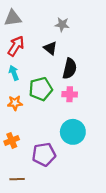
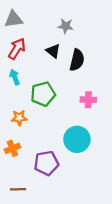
black semicircle: (70, 69) -> (77, 60), moved
pink cross: (70, 94) -> (88, 100), moved
orange star: (15, 103) -> (19, 118), moved

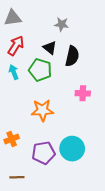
green pentagon: (43, 94) -> (40, 70), moved, turned 30
orange star: (19, 118) -> (42, 110), moved, size x1.5
cyan circle: (77, 139) -> (72, 149), moved

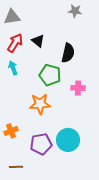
gray star: (62, 24) -> (75, 11), moved
black triangle: (50, 48) -> (38, 41), moved
green pentagon: (40, 70) -> (50, 75), moved

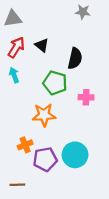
orange cross: (11, 131) -> (25, 145), moved

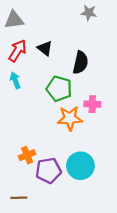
orange star: (44, 115) -> (70, 118), moved

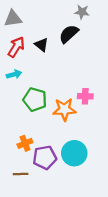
black semicircle: (80, 63) -> (69, 34), moved, turned -145
cyan arrow: (15, 80) -> (14, 74), turned 96
green pentagon: (59, 89) -> (35, 100), moved
brown line: (19, 198) -> (21, 174), moved

